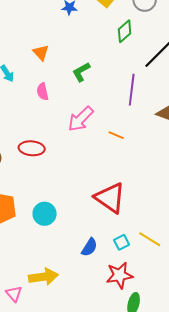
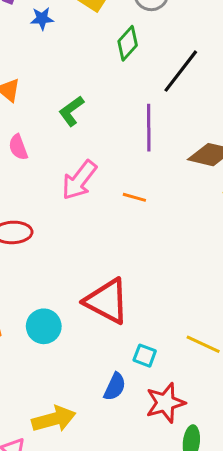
red triangle: (110, 198) -> (107, 301), moved
cyan square: (122, 242) -> (145, 356), moved, turned -35
blue semicircle: (89, 247) -> (115, 387), moved

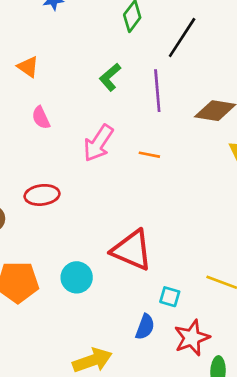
green L-shape: (71, 111) -> (110, 77), moved

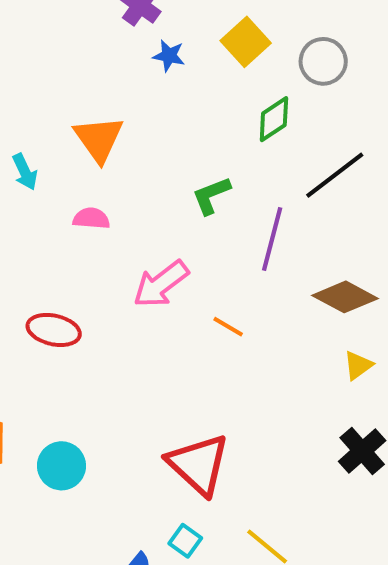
orange triangle: (28, 67) -> (99, 139), size x1.5
pink semicircle: (41, 118) -> (91, 218), turned 100
red triangle: (132, 250) -> (198, 464), moved

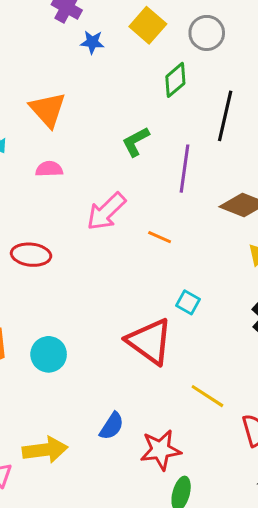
black line: (335, 175) -> (225, 116), turned -33
cyan square: (185, 541) -> (188, 302), moved

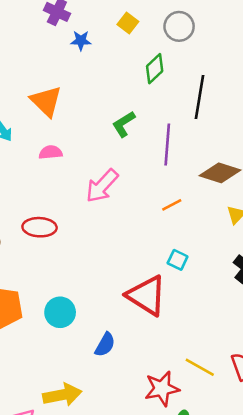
yellow square: (148, 25) -> (128, 23), size x0.7
orange line: (160, 237) -> (172, 205), moved, turned -48
yellow line: (207, 396) -> (200, 367), moved
blue semicircle: (112, 426) -> (105, 345), moved

